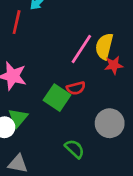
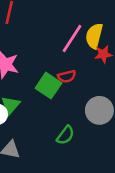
green semicircle: (75, 149) -> (65, 135), turned 84

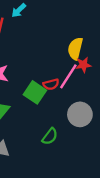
pink line: (72, 39) -> (68, 76), moved

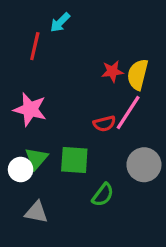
red star: (83, 65) -> (112, 71), moved
green square: (35, 92) -> (74, 160), moved, turned -30

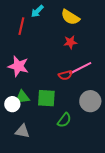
yellow semicircle: (138, 75) -> (70, 17), moved, turned -72
pink line: (128, 113) -> (80, 68), turned 30
green triangle: (36, 158) -> (22, 97), turned 42

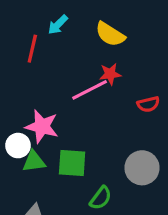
pink star: (18, 66) -> (42, 126), moved
pink line: (80, 68) -> (90, 90), moved
red semicircle: (65, 75) -> (148, 104), moved
white circle: (12, 104) -> (18, 146), moved

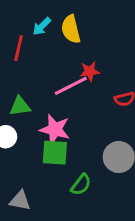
yellow semicircle: (110, 34) -> (71, 29), moved, turned 44
pink star: (42, 126) -> (55, 129), moved
green triangle: (34, 161) -> (20, 106), moved

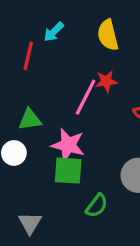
yellow semicircle: (71, 29) -> (108, 35), moved
pink line: (71, 86) -> (86, 97), turned -36
gray triangle: (20, 201) -> (30, 223), turned 50

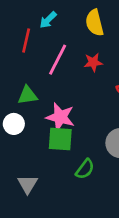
pink line: (86, 97) -> (58, 60), moved

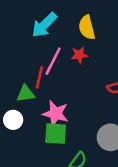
cyan arrow: (48, 20) -> (44, 25), size x1.6
red line: (26, 40) -> (39, 77), moved
red star: (93, 62) -> (79, 55), moved

